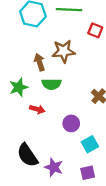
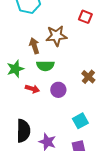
purple circle: (71, 123) -> (58, 90), moved
black semicircle: (27, 155) -> (23, 131), turned -145

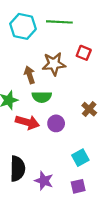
red square: (85, 17) -> (84, 53), moved
red arrow: (32, 89) -> (27, 122), size x1.5

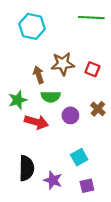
green line: (59, 22) -> (91, 18), moved
red square: (84, 53) -> (92, 69), moved
purple circle: (56, 123) -> (70, 115), moved
cyan square: (80, 158) -> (79, 157), moved

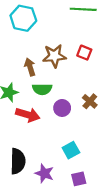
red square: (92, 69) -> (84, 53), moved

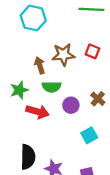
cyan square: (71, 150) -> (89, 135), moved

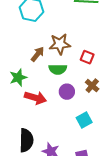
red square: (92, 51) -> (87, 57), moved
brown arrow: (40, 65) -> (37, 54), turned 56
green semicircle: (52, 87) -> (58, 69), moved

